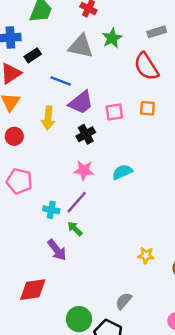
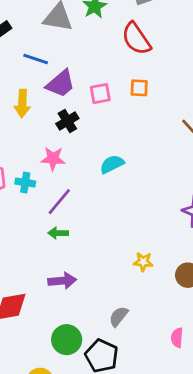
pink star: (84, 170) -> (53, 159), moved
cyan cross: (51, 210) -> (25, 183), moved
green arrow: (75, 229) -> (58, 233), turned -42
purple arrow: (57, 250) -> (62, 281), moved, turned -55

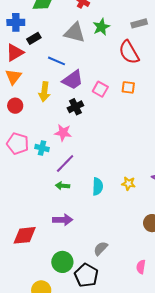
pink square: (100, 94) -> (100, 89), turned 35
cyan semicircle: (112, 164) -> (98, 186), moved, turned 114
yellow star: (143, 262) -> (128, 183), moved

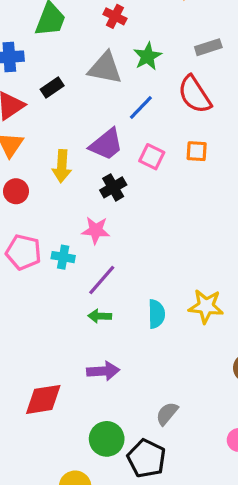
black rectangle: (34, 38) -> (52, 88), moved
blue line: (56, 61) -> (141, 108), moved, turned -66
yellow star: (128, 183) -> (206, 306), size x1.5

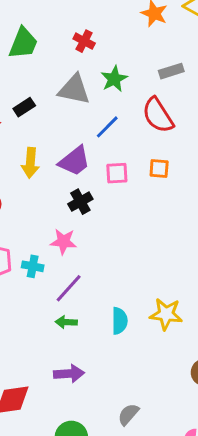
pink square: (152, 157) -> (117, 173), turned -30
yellow arrow: (62, 166) -> (30, 163), moved

